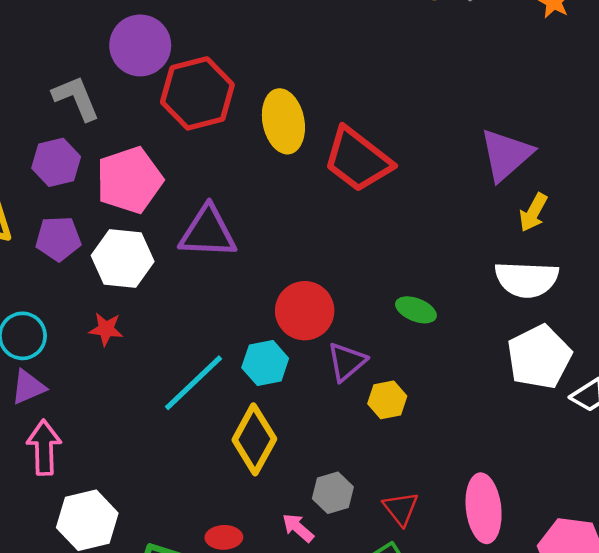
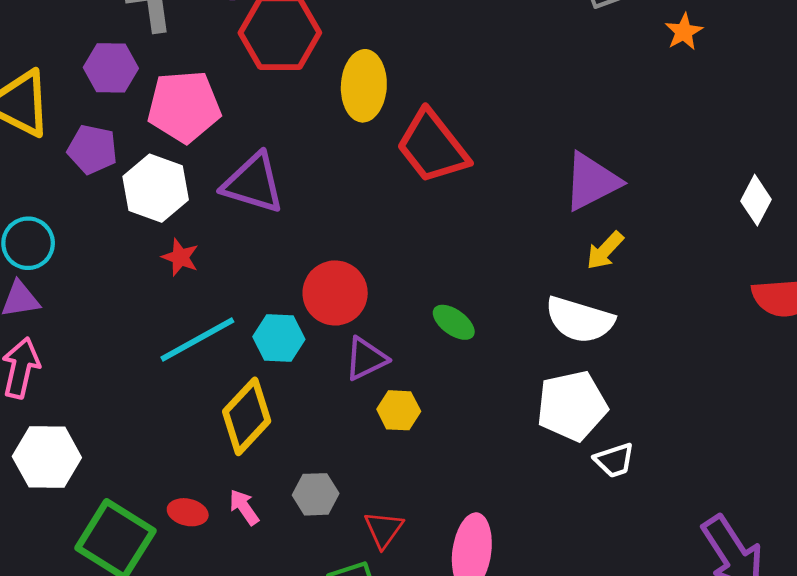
red star: (106, 329) -> (180, 257), moved
pink arrow: (298, 528) -> (244, 507), moved

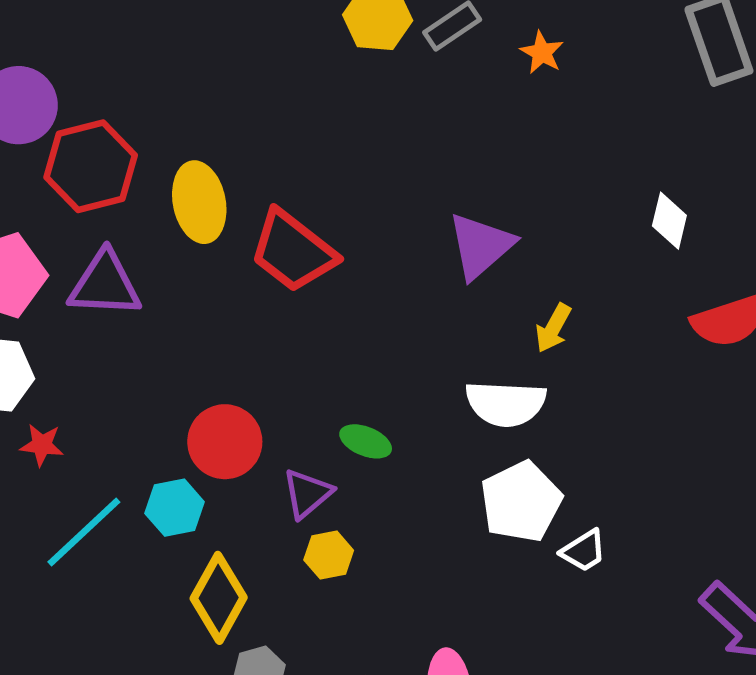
purple triangle: (253, 183) -> (105, 284), moved
yellow arrow: (605, 251) -> (553, 328), moved
purple triangle: (366, 359) -> (307, 493), moved
yellow diamond: (247, 416) -> (219, 598), moved

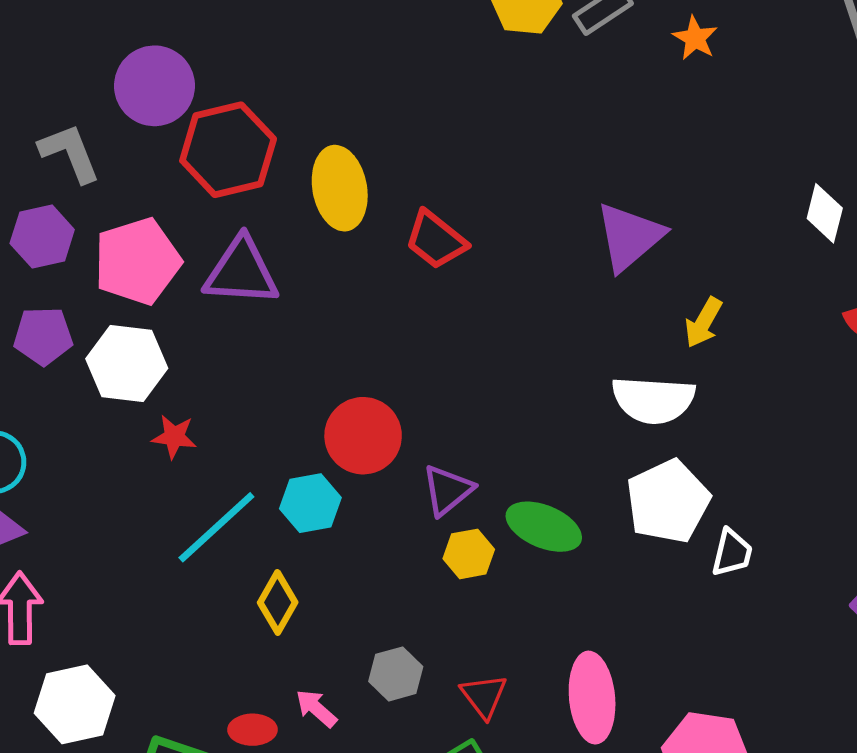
red trapezoid: (293, 251) -> (436, 240), size x0.7
green ellipse: (366, 441) -> (544, 527), moved, size x1.4
white trapezoid: (584, 551) -> (732, 553), turned -45
yellow diamond: (219, 598) -> (278, 602), moved, size x0.7

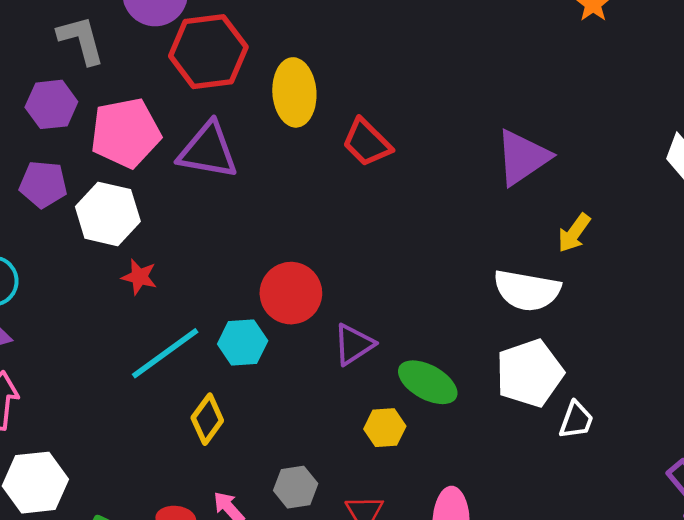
yellow hexagon: (469, 554) -> (385, 428), moved

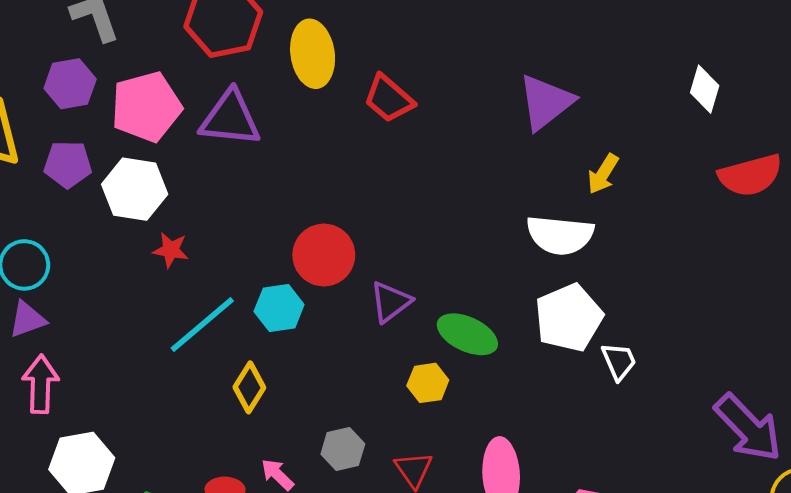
white trapezoid: (576, 420) -> (619, 361), turned -39

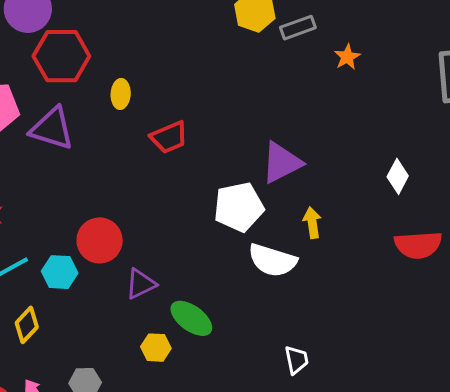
yellow ellipse: (313, 54) -> (121, 94), size x0.6
red trapezoid: (389, 99) -> (169, 137), turned -75
yellow arrow: (603, 174) -> (312, 223), turned 128
white pentagon: (569, 318) -> (239, 207), moved

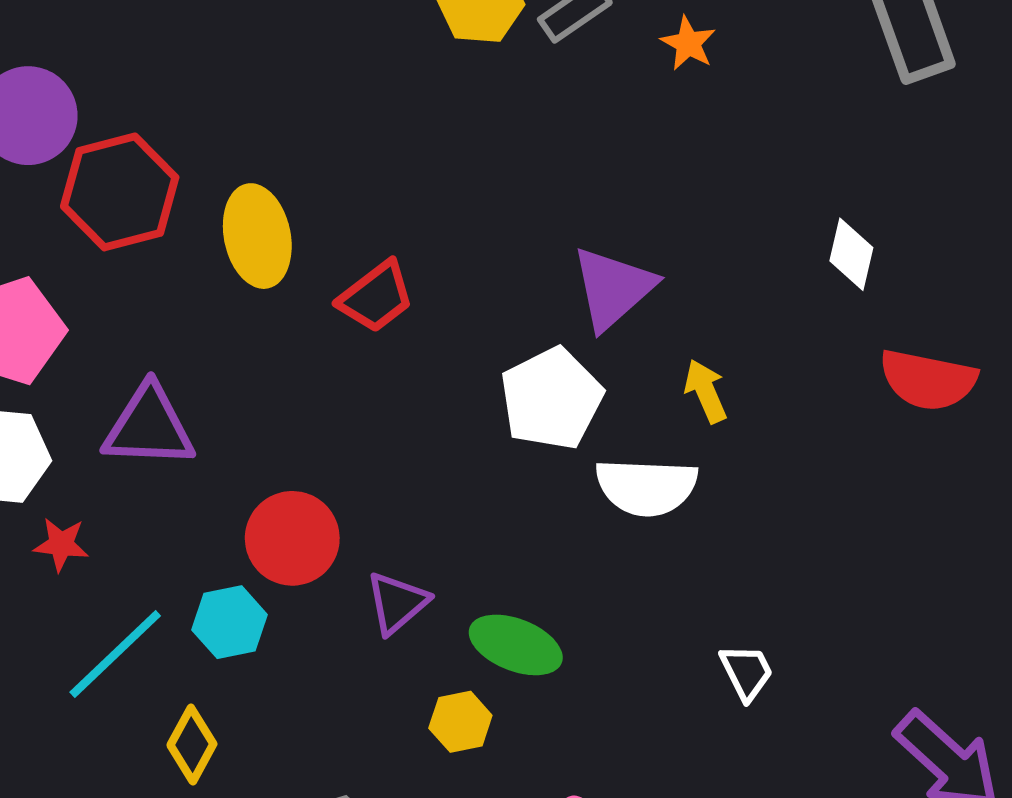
yellow ellipse: (121, 94) -> (257, 236), size x1.6
purple triangle: (52, 129) -> (149, 427), moved
red semicircle: (418, 245) -> (928, 380), turned 30

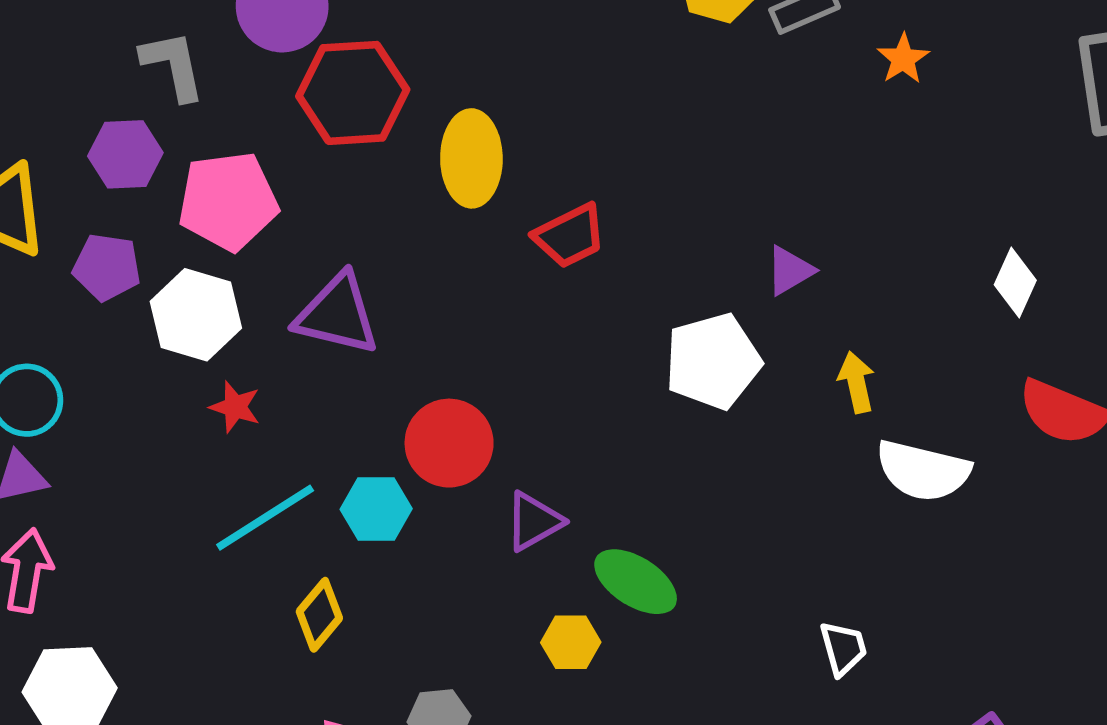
purple triangle: (613, 288) -> (790, 271), size x0.6
white semicircle: (646, 487) -> (923, 471), moved

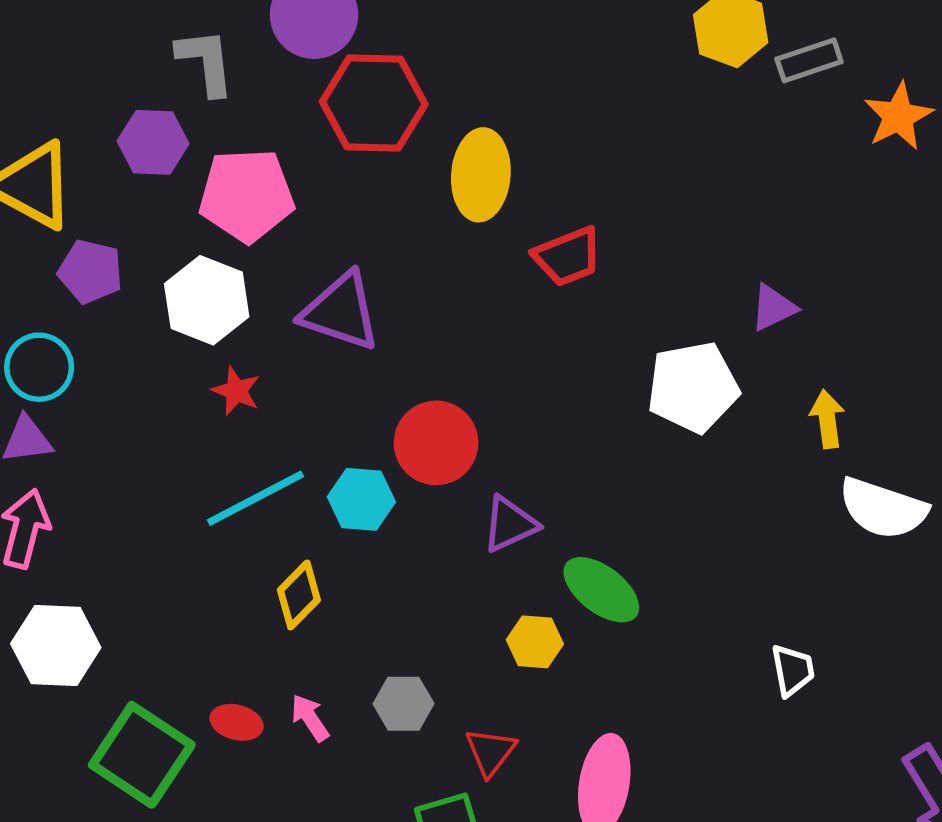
orange star: (903, 59) -> (898, 116), size x1.4
purple pentagon: (107, 267) -> (90, 272), moved

